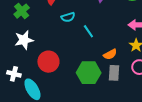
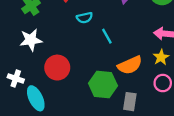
orange semicircle: (110, 54) -> (130, 65), size x1.5
gray rectangle: (114, 73) -> (130, 102), moved

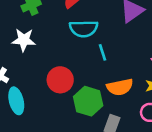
cyan semicircle: (85, 18) -> (84, 29), size x1.6
red circle: (57, 68) -> (60, 80), moved

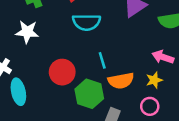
cyan line: (103, 52) -> (102, 60), moved

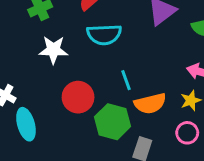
white star: (27, 32) -> (53, 50), moved

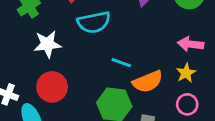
cyan line: (126, 80) -> (121, 63), turned -42
red circle: (78, 97) -> (52, 87), moved

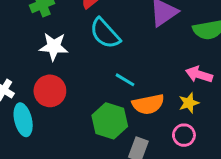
cyan semicircle: (94, 22) -> (105, 33), turned 48

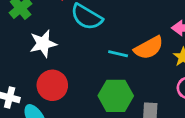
orange semicircle: (148, 104) -> (149, 48), moved

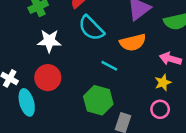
orange semicircle: (149, 48) -> (133, 42), moved

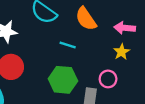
orange semicircle: (133, 42) -> (86, 19), turned 80
pink circle: (160, 109) -> (108, 79), moved

